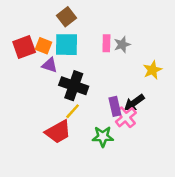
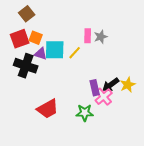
brown square: (66, 17) -> (27, 14), moved
cyan square: (66, 45) -> (55, 50), moved
yellow star: (152, 70) -> (128, 85), moved
black cross: (74, 86) -> (26, 66), moved
yellow line: (73, 111) -> (75, 53), moved

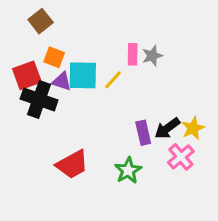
red square: (20, 39) -> (27, 75), moved
pink cross: (104, 97) -> (181, 157), moved
green star: (85, 113) -> (128, 170), turned -30

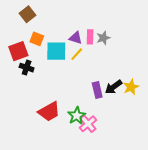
purple triangle: (62, 81) -> (76, 38), moved
black cross: (39, 99) -> (27, 68), size x0.6
pink cross: (181, 157) -> (88, 124), moved
green star: (128, 170) -> (77, 116), moved

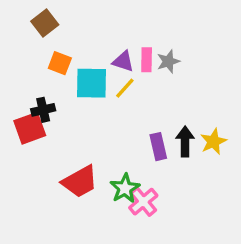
red square: (18, 51) -> (30, 128), moved
black cross: (27, 68) -> (43, 110), turned -32
black arrow: (114, 87) -> (185, 142), turned 126

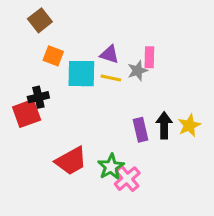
pink rectangle: (147, 60) -> (149, 57), moved
gray star: (168, 61) -> (138, 71), moved
yellow line: (125, 88) -> (111, 78), turned 60

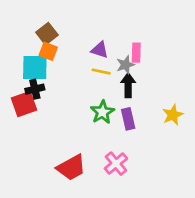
brown square: (40, 20) -> (47, 34), moved
cyan square: (81, 74) -> (35, 68), moved
black arrow: (164, 125) -> (128, 85), moved
red trapezoid: (71, 161) -> (71, 168), moved
green star: (111, 167) -> (102, 112), moved

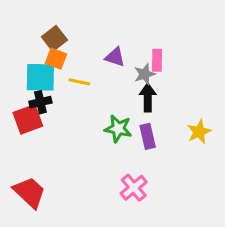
yellow line: (101, 72) -> (79, 82), moved
green star: (102, 112) -> (118, 129), turned -30
red trapezoid: (71, 168) -> (30, 192), moved, turned -108

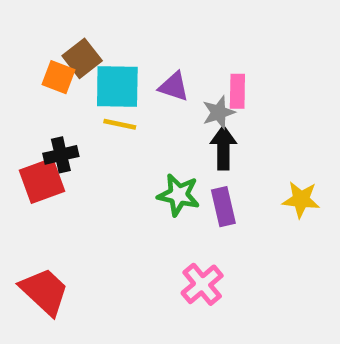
orange square: (56, 59) -> (59, 77), moved
cyan square: (40, 77) -> (117, 87), moved
yellow star: (199, 132) -> (301, 200), turned 30

